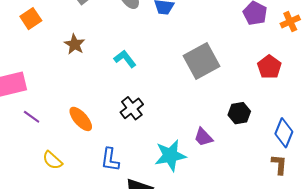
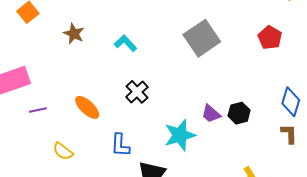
black hexagon: (239, 113) -> (239, 113), moved
purple line: (32, 117) -> (38, 110), turned -42

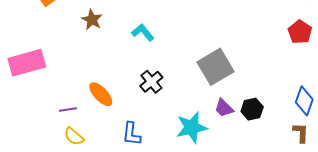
gray square: (202, 38) -> (215, 67), moved
red pentagon: (270, 38) -> (300, 32), moved
purple line: (38, 110) -> (68, 110), moved

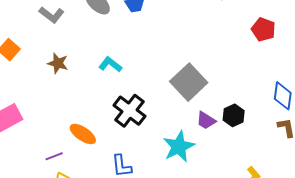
black cross: (151, 82) -> (130, 111), size x1.4

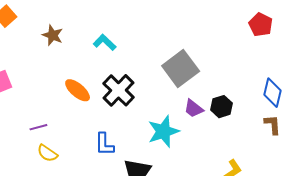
orange ellipse: (83, 134) -> (78, 90), moved

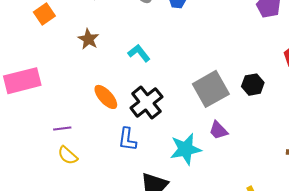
black hexagon: (221, 107) -> (253, 85), moved
blue L-shape: (104, 144) -> (127, 139), moved

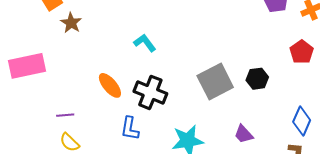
brown star: (88, 39) -> (71, 23), moved
black cross: (146, 102) -> (150, 92), turned -32
purple trapezoid: (218, 130) -> (244, 134), moved

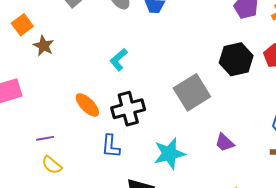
cyan L-shape: (145, 43) -> (119, 60), turned -90
black hexagon: (257, 79) -> (236, 59), moved, size x1.5
black cross: (150, 92) -> (128, 109), turned -32

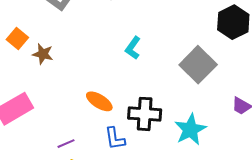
cyan L-shape: (119, 60) -> (133, 48), moved
black cross: (128, 109) -> (145, 114), moved, turned 32
blue L-shape: (111, 146) -> (115, 139), moved

